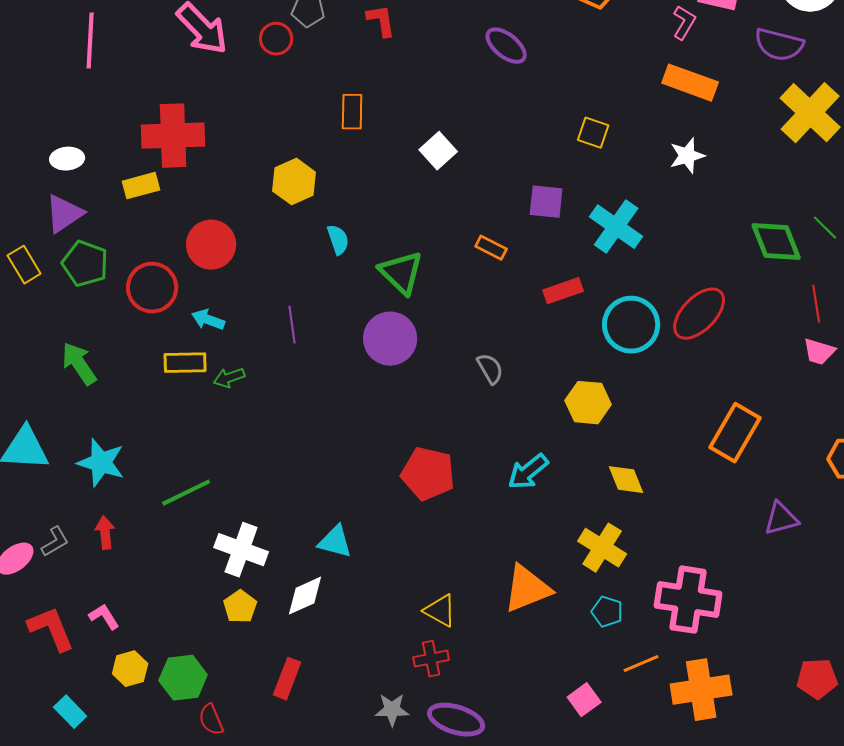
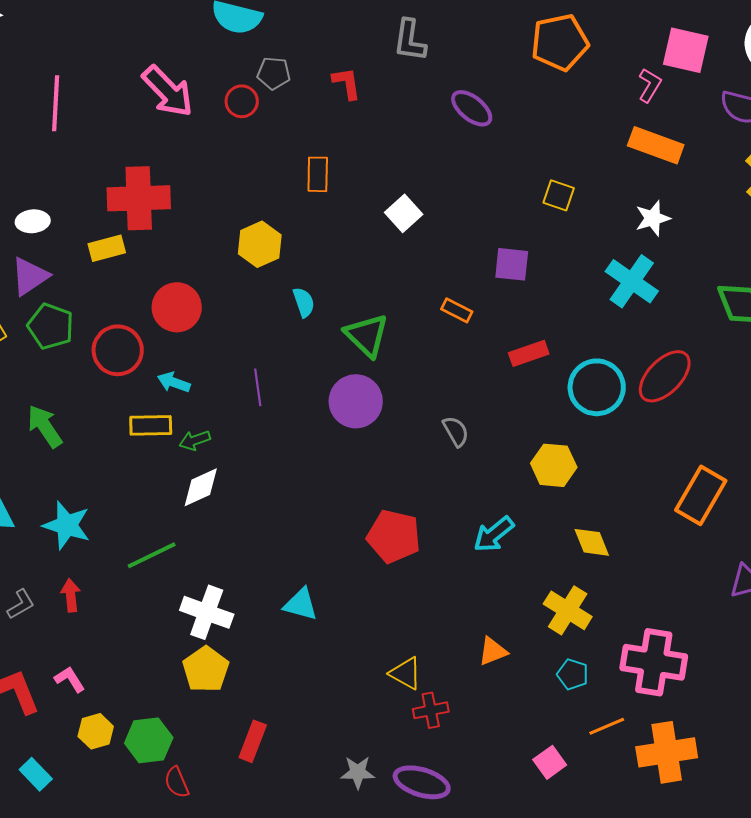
cyan cross: (616, 227) -> (632, 281), moved
orange triangle: (527, 589) -> (493, 651), size x0.6
white diamond: (305, 596) -> (201, 487), moved
yellow pentagon: (240, 607) -> (206, 669), size x1.4
red cross: (431, 659) -> (431, 710), moved

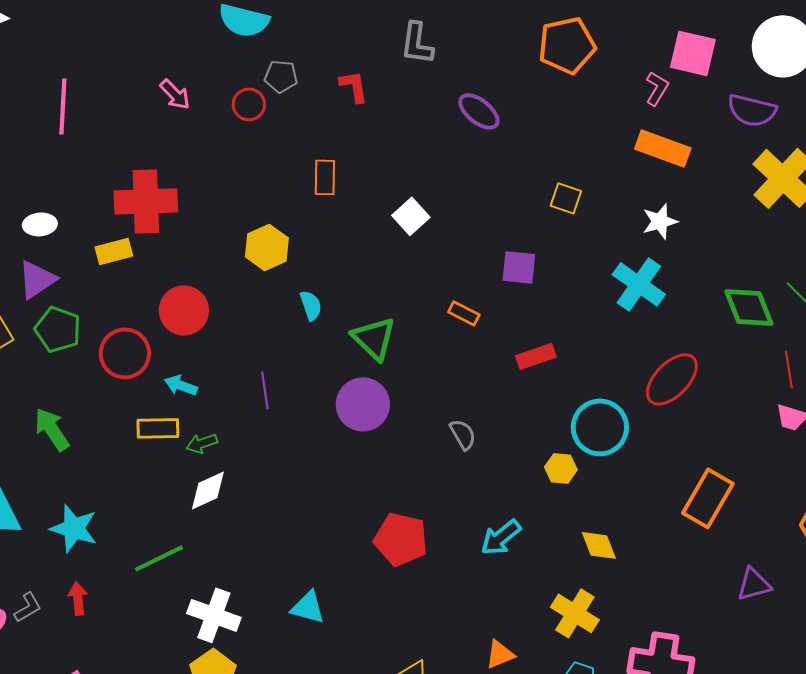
pink arrow: (168, 91) -> (175, 94), size x0.6
cyan circle: (597, 387) -> (600, 427), moved
yellow hexagon: (554, 465) -> (561, 468), size x0.7

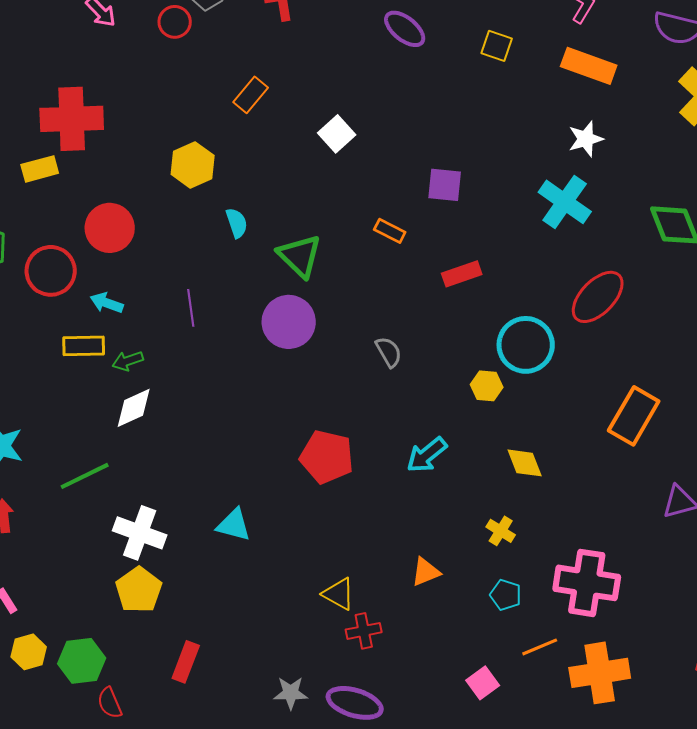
orange rectangle: (325, 177) -> (251, 95), turned 39
yellow square: (566, 198) -> (497, 46), moved
yellow cross: (575, 613) -> (501, 531), size x0.6

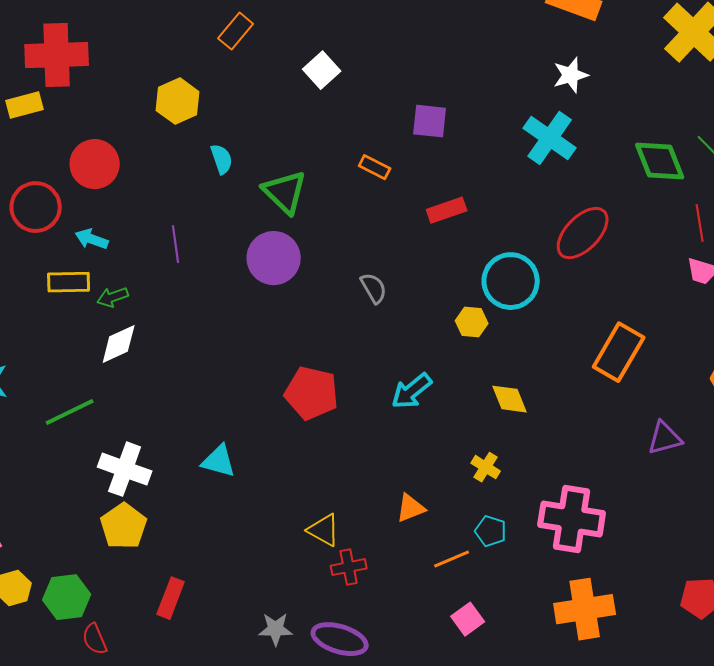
orange line: (540, 647) -> (452, 559), moved

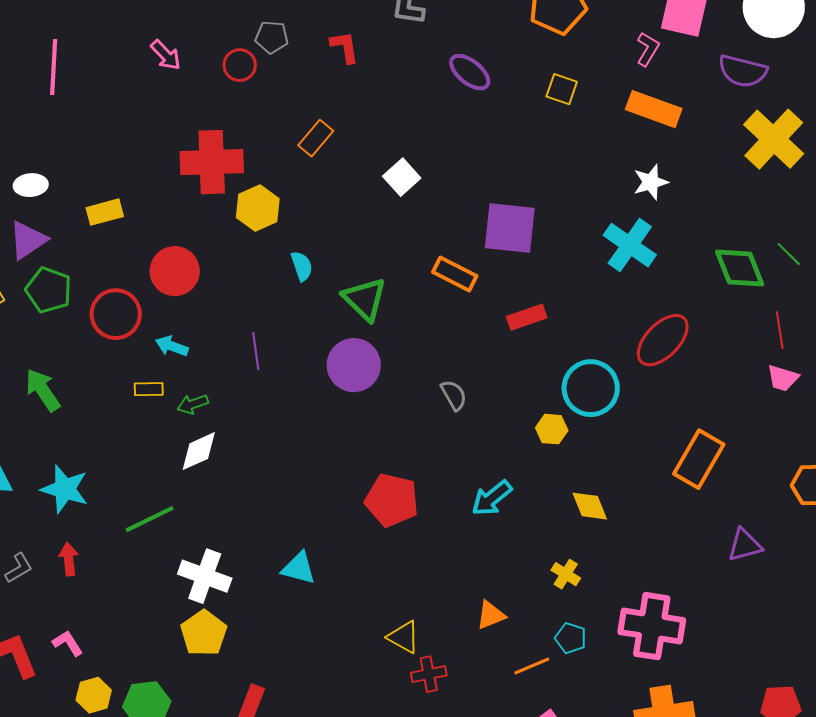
red cross: (57, 55) -> (212, 162), moved
purple square: (430, 121) -> (510, 228), size x1.5
orange rectangle: (375, 167) -> (455, 274), size x1.4
yellow rectangle: (69, 282) -> (149, 389), size x0.7

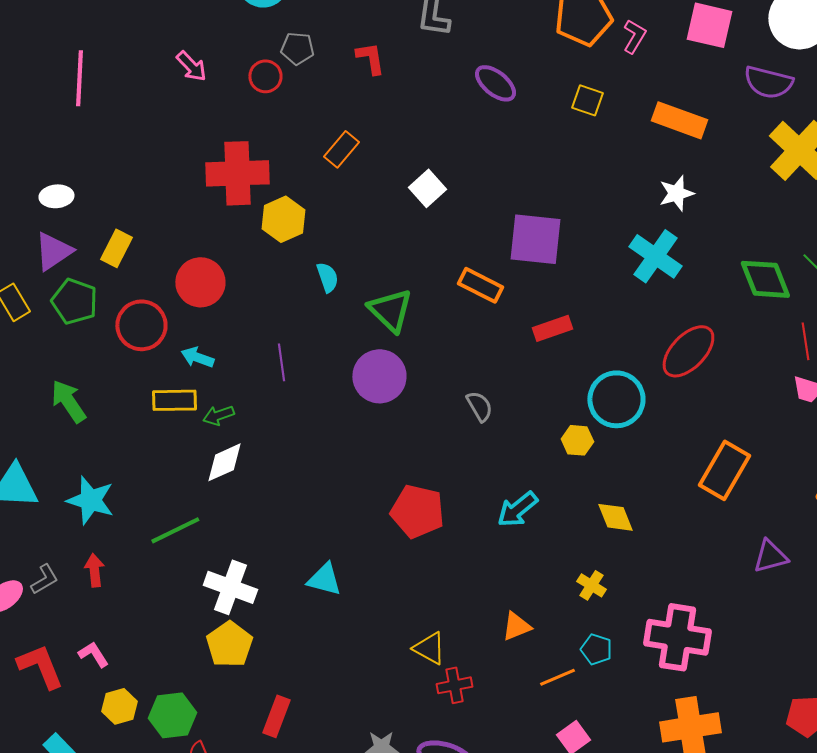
pink L-shape: (648, 49) -> (634, 36), moved
yellow rectangle: (105, 212) -> (116, 248), moved, turned -48
yellow rectangle: (149, 389) -> (174, 400), size x1.5

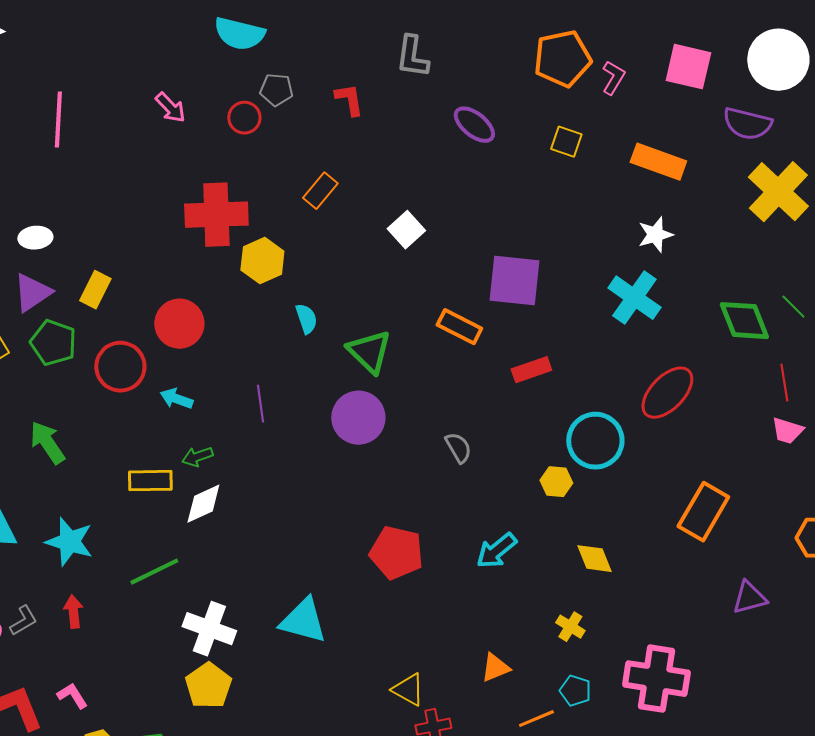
yellow rectangle: (174, 400) -> (150, 481), moved
cyan triangle: (324, 579) -> (303, 621), size x1.4

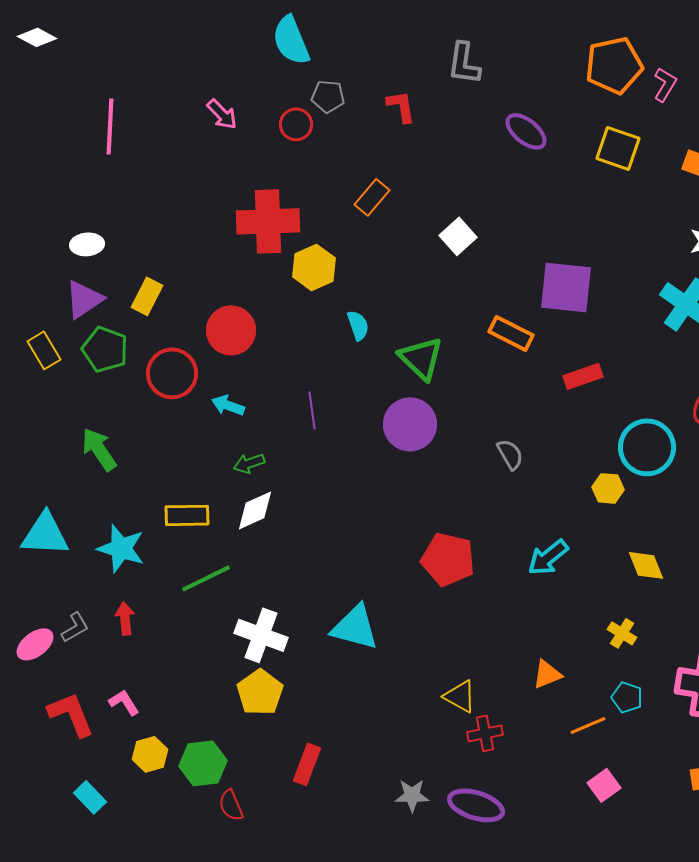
cyan semicircle: (239, 34) -> (291, 40), turned 54
yellow square: (566, 142) -> (618, 148), size x1.4
yellow rectangle: (150, 481) -> (187, 515), moved

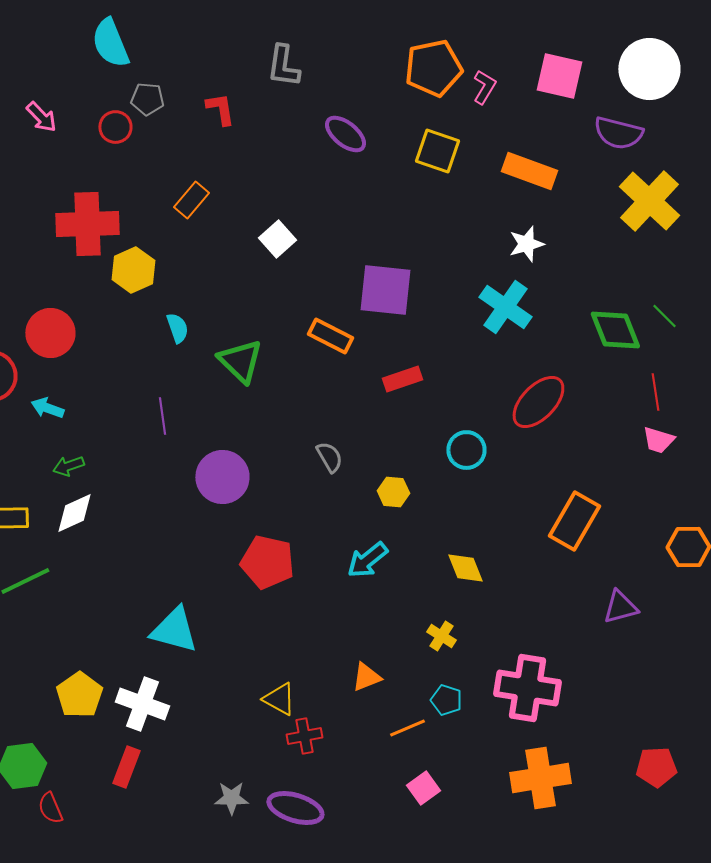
purple line: (312, 410) -> (162, 416), moved
purple circle: (410, 424) -> (222, 477), moved
cyan circle: (647, 447) -> (466, 450), size x0.7
yellow hexagon: (608, 488) -> (393, 492), moved
white cross: (261, 635) -> (142, 704), moved

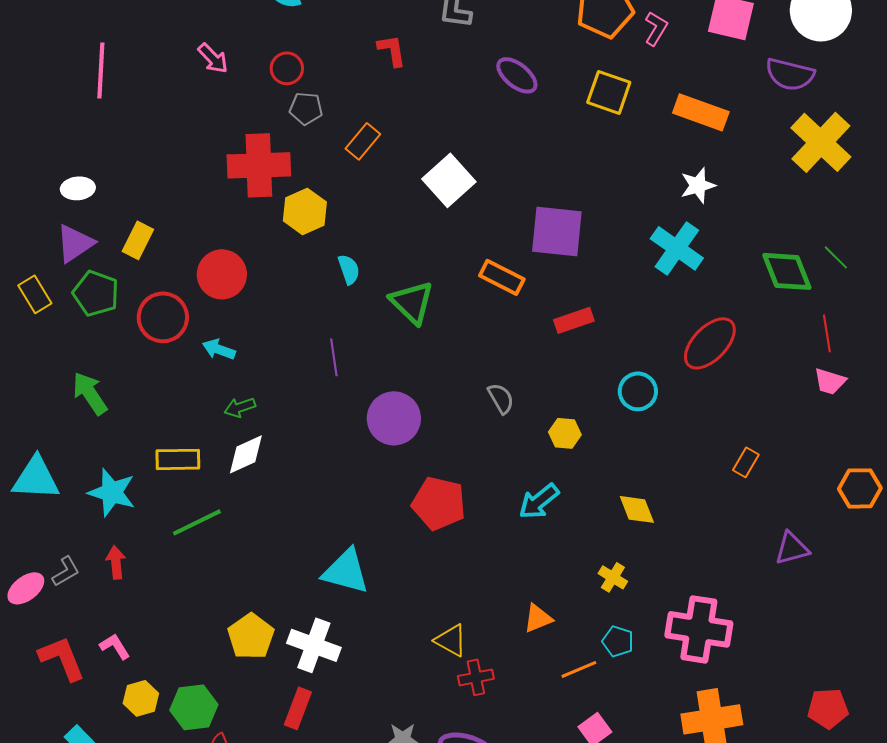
gray pentagon: (147, 99) -> (306, 108), moved
white square: (277, 239) -> (449, 180), size x1.4
orange rectangle: (574, 521) -> (746, 462), size x0.5

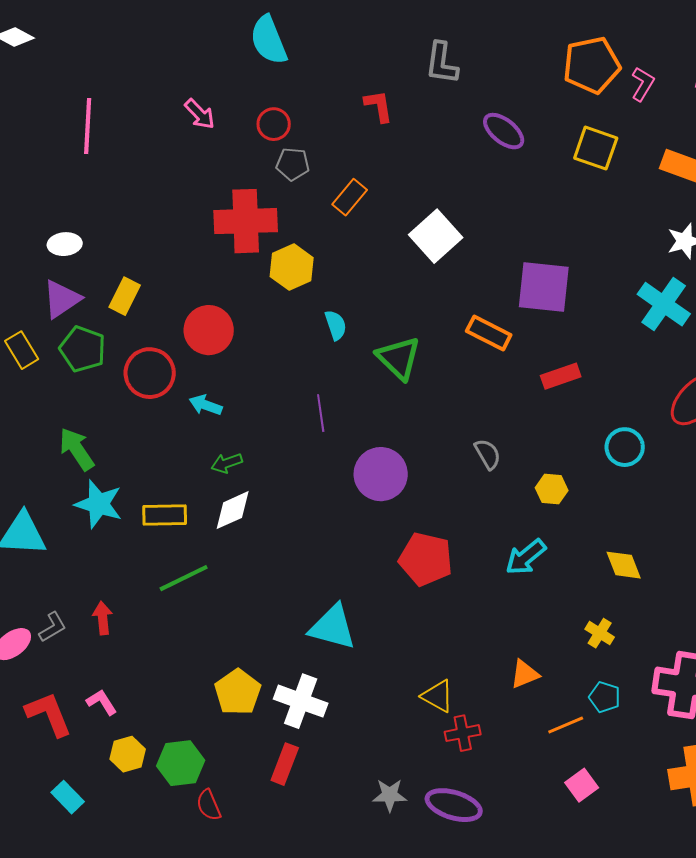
cyan star: (112, 492) -> (99, 504), moved

